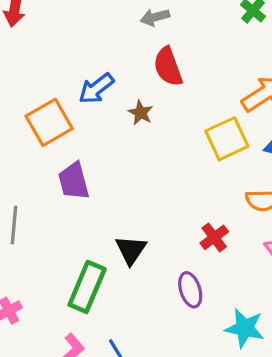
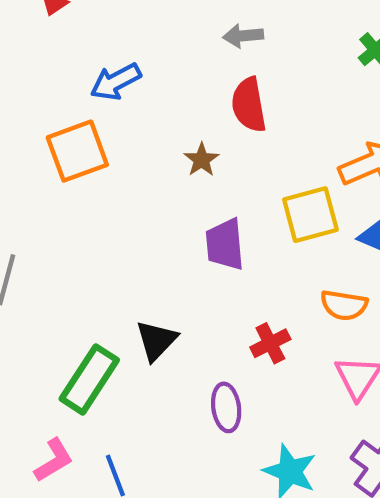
blue arrow: (96, 88) -> (116, 82), moved
purple trapezoid: (74, 181) -> (225, 244), moved

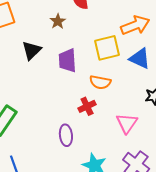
orange semicircle: (344, 305) -> (100, 82), moved
black triangle: (156, 340) -> (32, 50), moved

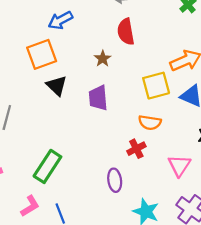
black triangle: (32, 50) -> (57, 86), moved, turned -30
purple trapezoid: (67, 60) -> (98, 98), moved

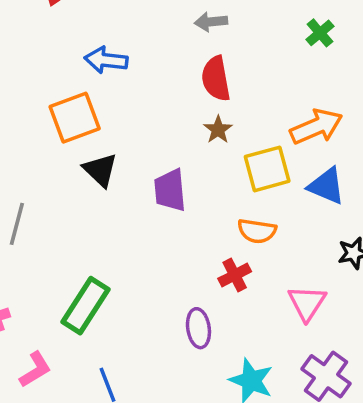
blue arrow: (60, 20) -> (106, 60), turned 35
brown star: (103, 59) -> (218, 130), moved
pink L-shape: (30, 206) -> (35, 370), moved

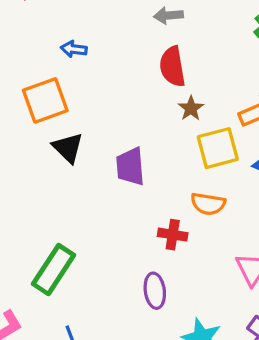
blue arrow: (106, 60) -> (74, 49), size x0.7
brown star: (218, 130) -> (191, 108), moved
red cross: (235, 275) -> (173, 235), moved, turned 36

